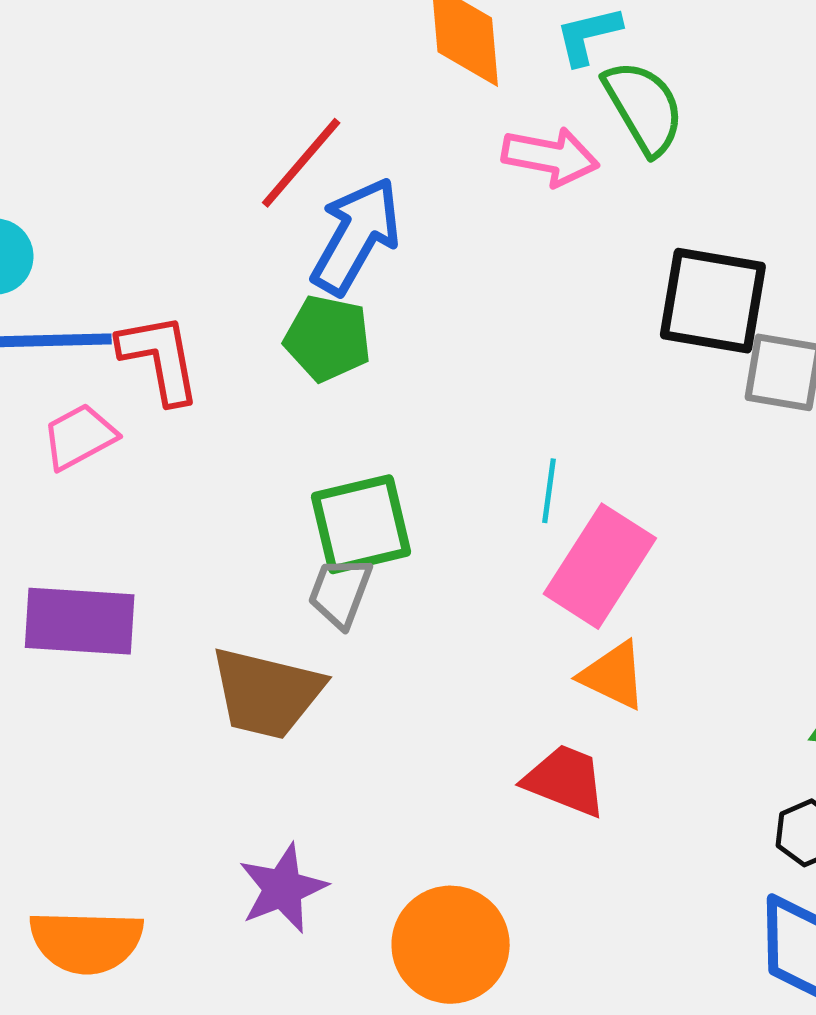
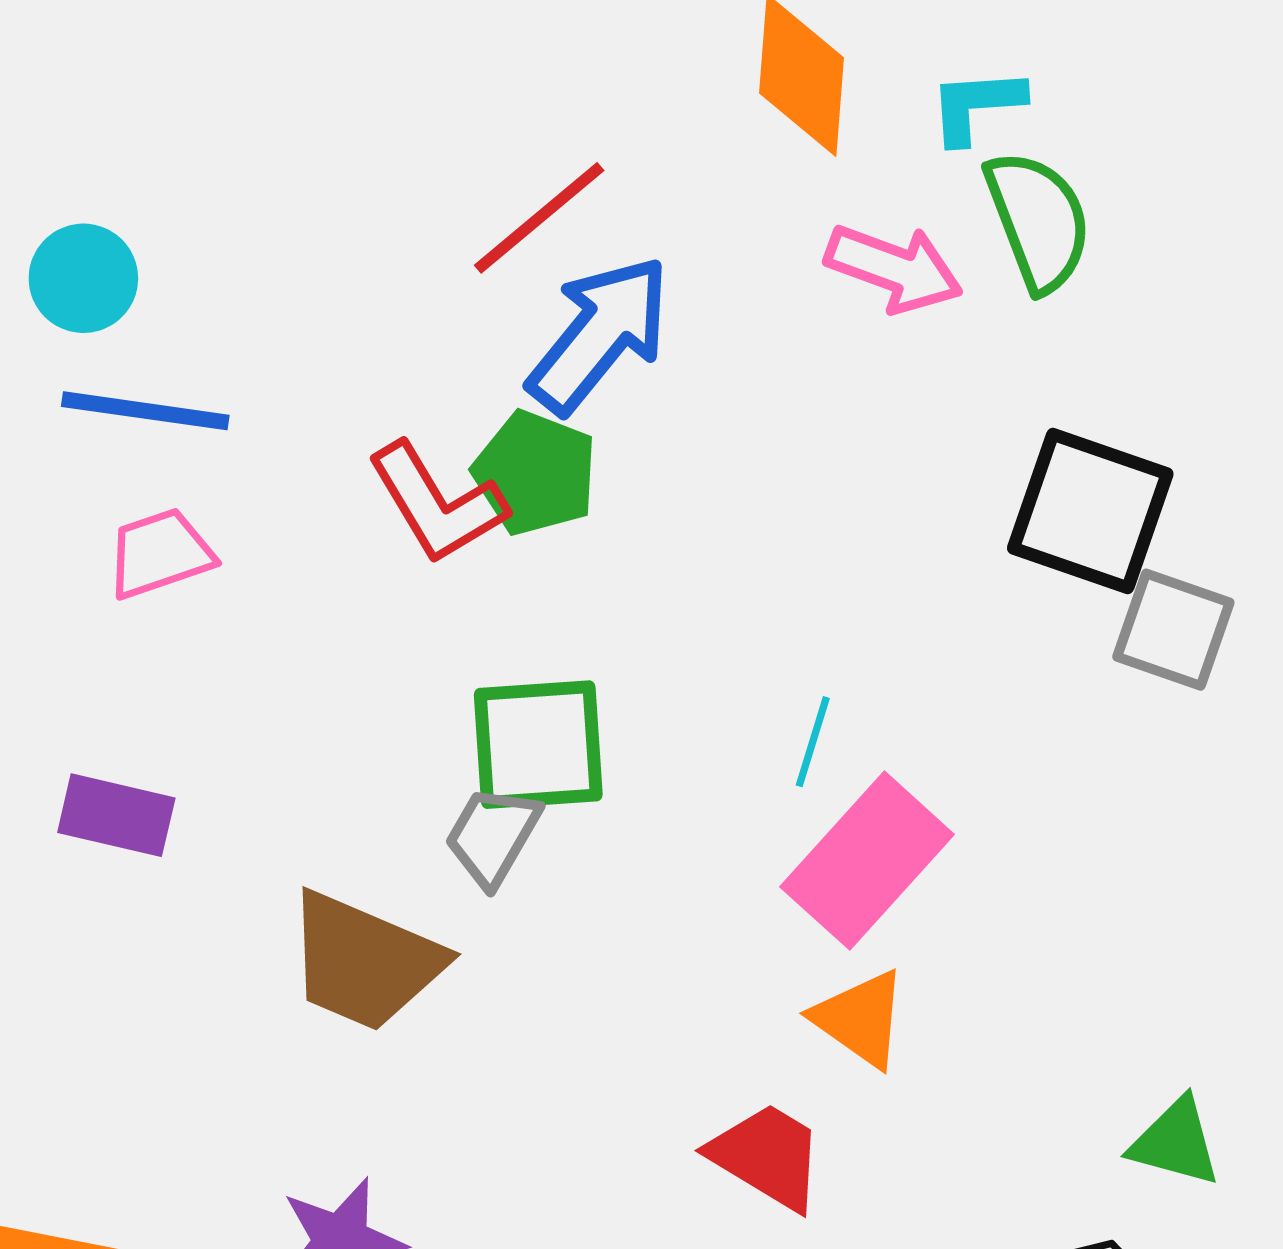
red L-shape: (160, 358) -> (437, 503), moved, turned 150
purple rectangle: (80, 621) -> (116, 815), size x0.7

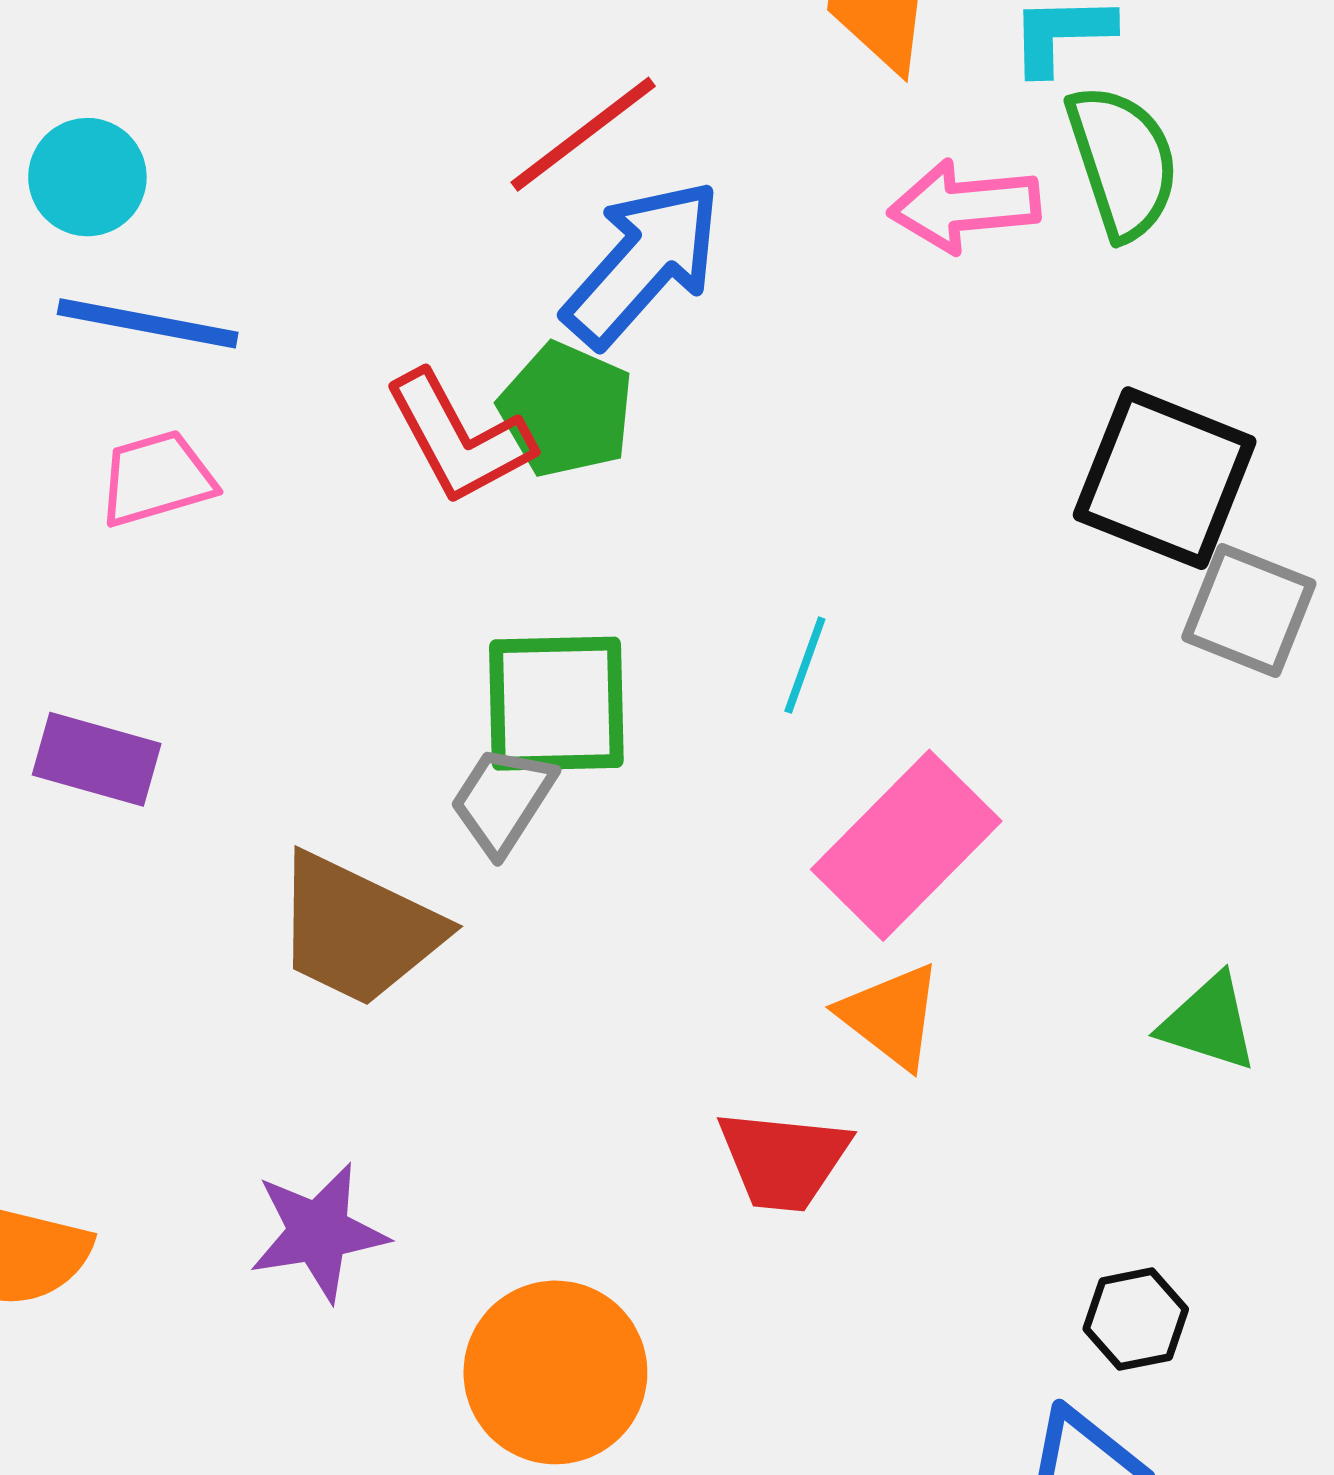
pink arrow: (894, 268) -> (964, 206), turned 152
cyan line: (813, 742) -> (805, 665), moved
green triangle: (1175, 1142) -> (1209, 1023), moved
red trapezoid: (767, 1156) -> (784, 1160), turned 152

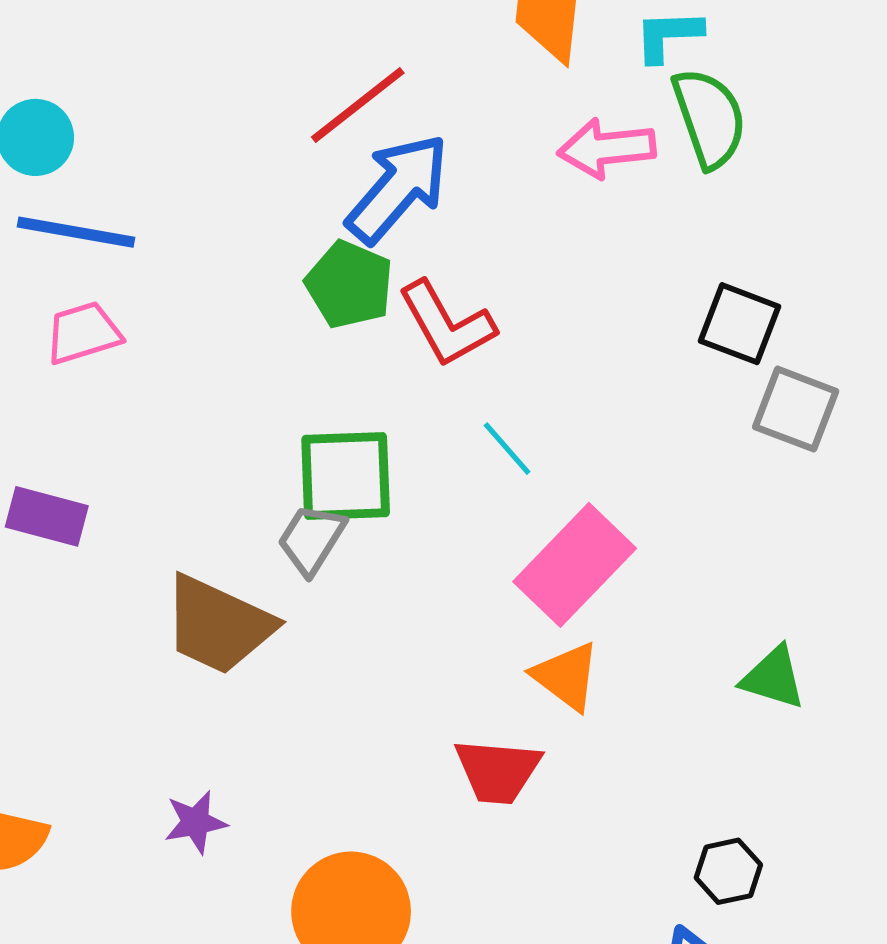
red L-shape: (459, 438) -> (447, 324), moved
black square: (1165, 478) -> (740, 324), size x0.7
cyan line: (805, 665) -> (507, 449), turned -60
purple star: (318, 1232) -> (195, 822), size x0.7

